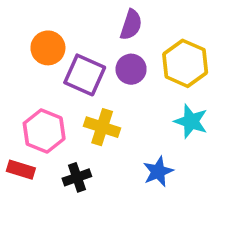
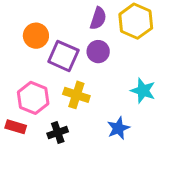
yellow hexagon: (185, 63) -> (136, 21), moved

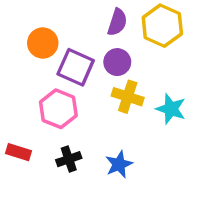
yellow cross: (76, 95) -> (128, 97), moved
pink hexagon: (33, 98) -> (58, 109), moved
blue star: (118, 128) -> (119, 164), moved

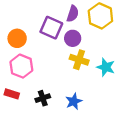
orange circle: (43, 43) -> (17, 38), moved
purple square: (76, 67) -> (51, 28), moved
pink hexagon: (58, 109) -> (21, 66), moved

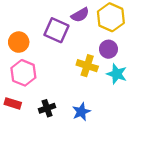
purple semicircle: (73, 14) -> (80, 15), turned 42
purple circle: (73, 38) -> (108, 49), moved

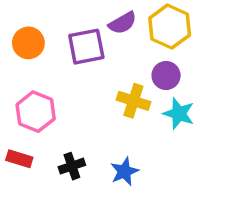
purple square: (56, 30) -> (86, 47), turned -35
orange circle: (19, 42) -> (28, 43), moved

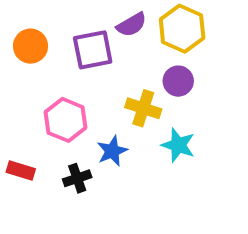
pink hexagon: (36, 112) -> (66, 120), moved
cyan star: (179, 114) -> (178, 145), moved
blue star: (124, 171) -> (112, 151), moved

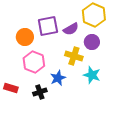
purple semicircle: (132, 25) -> (71, 29), moved
orange circle: (31, 46) -> (25, 37), moved

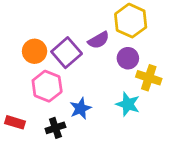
purple square: (48, 26) -> (67, 53), moved, turned -30
yellow cross: (74, 56) -> (149, 78), moved

